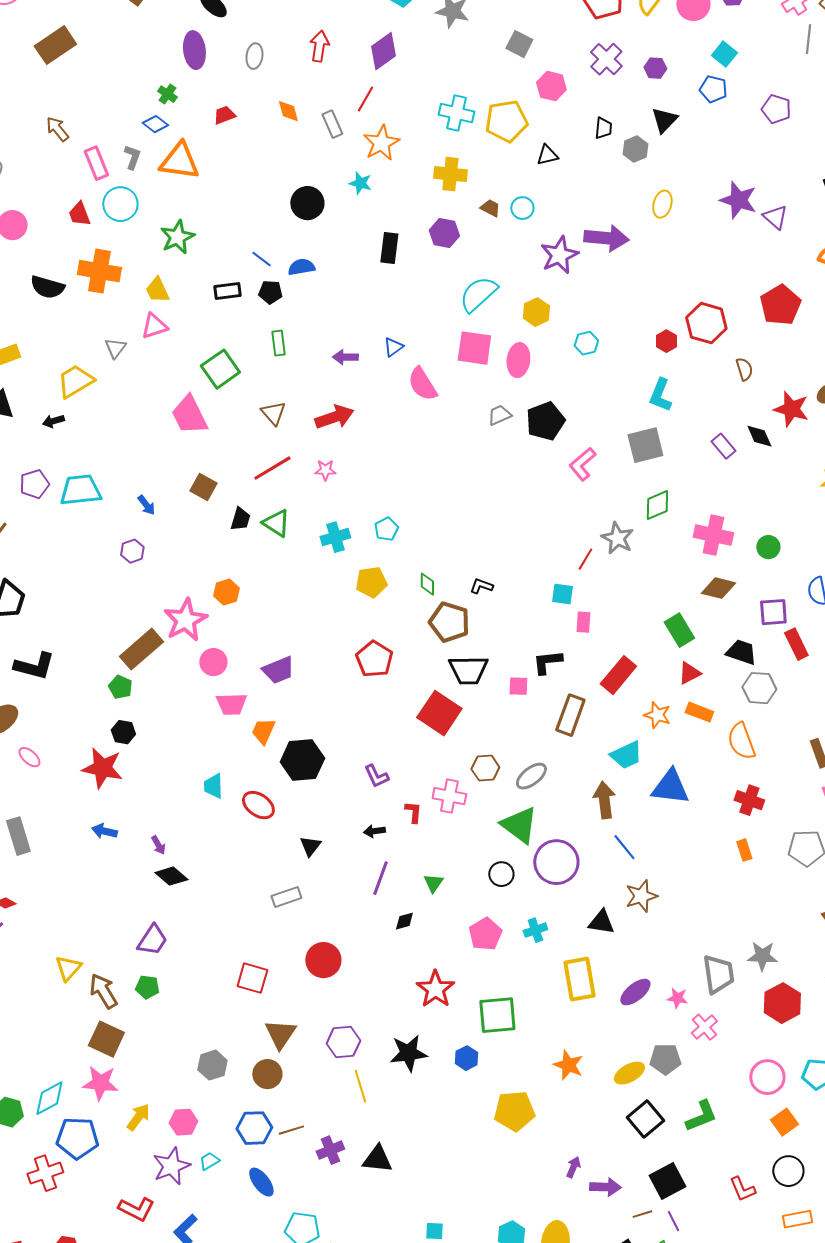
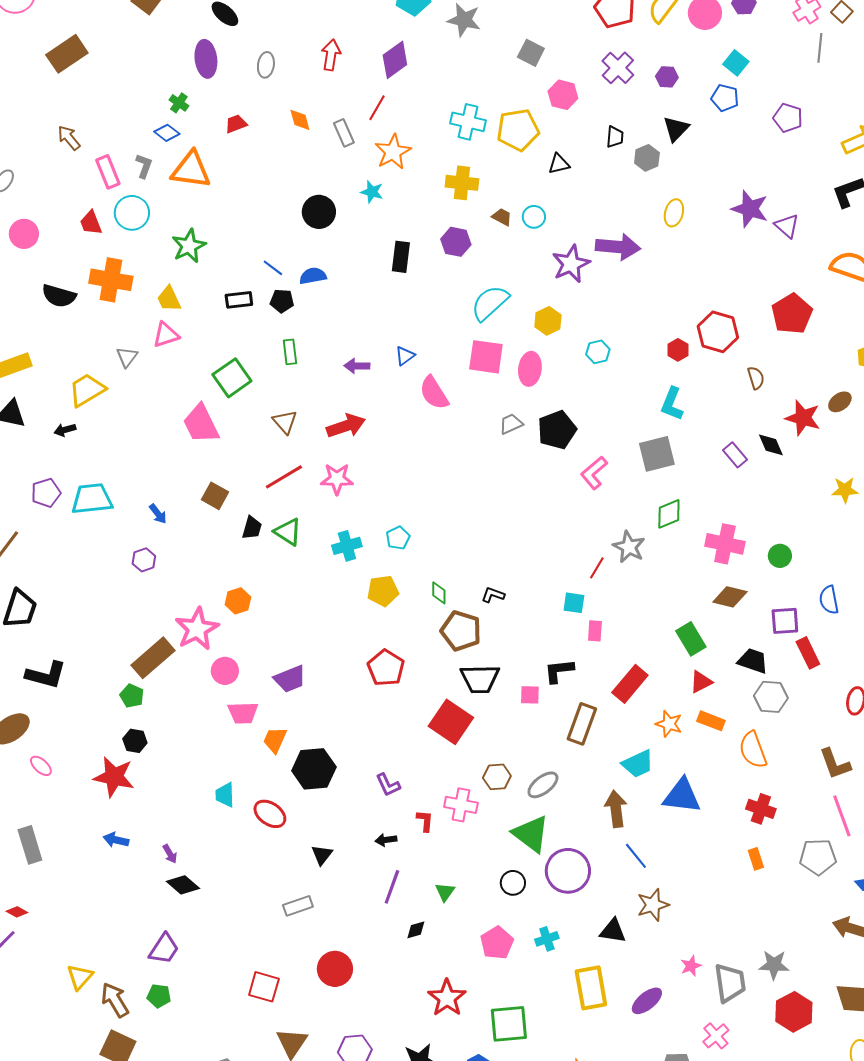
pink star: (325, 470) -> (337, 479), size x1.5
pink star: (677, 998) -> (691, 966), moved, turned -30

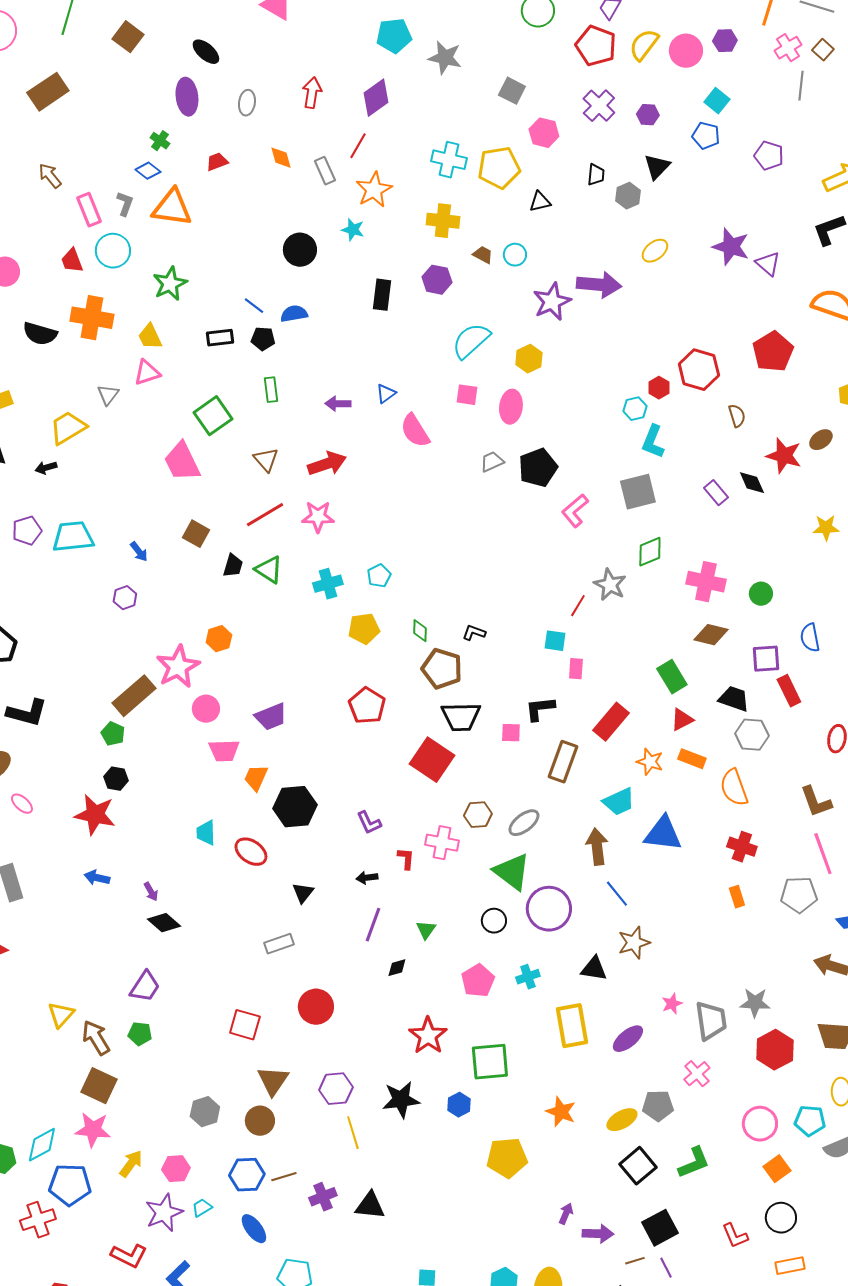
yellow ellipse: (674, 213) -> (655, 251), turned 36
cyan hexagon: (598, 352) -> (635, 409), moved
pink square: (486, 357) -> (467, 395), size x0.6

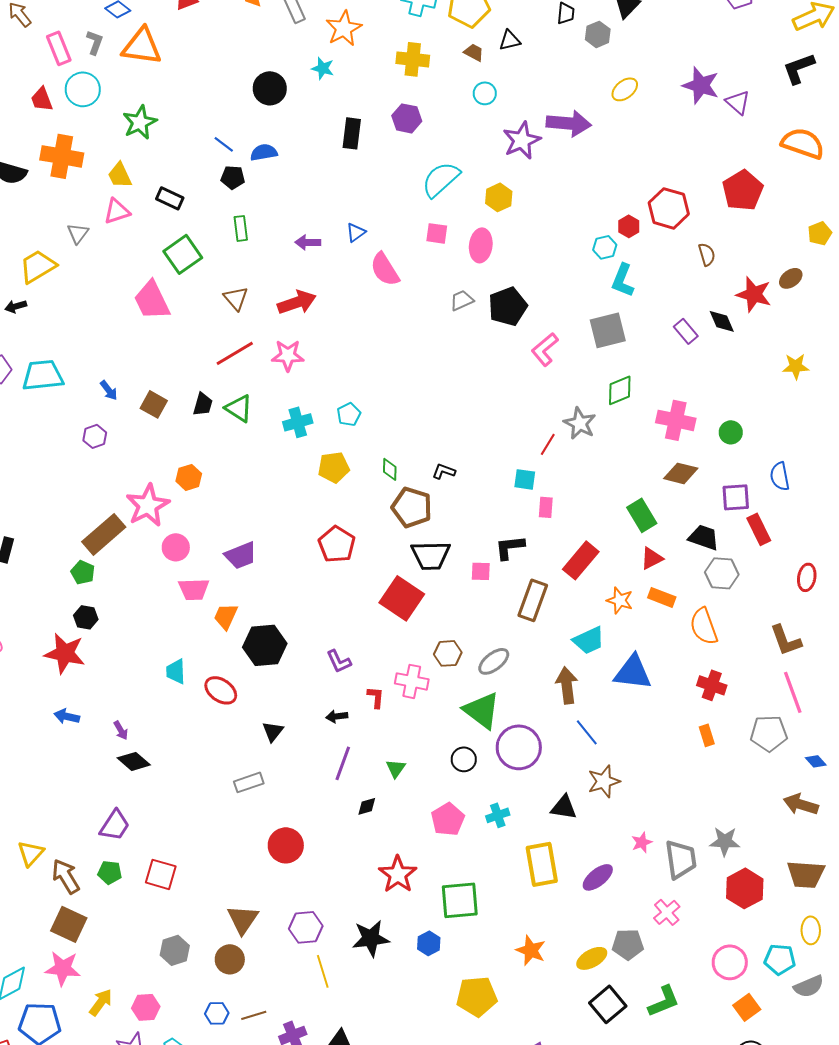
brown trapezoid: (483, 255) -> (474, 52), moved
black rectangle: (220, 338) -> (170, 198), moved, turned 32
brown square: (196, 534) -> (154, 404), moved
red square: (245, 1025) -> (161, 874), moved
blue hexagon: (247, 1175) -> (217, 1013), size x0.7

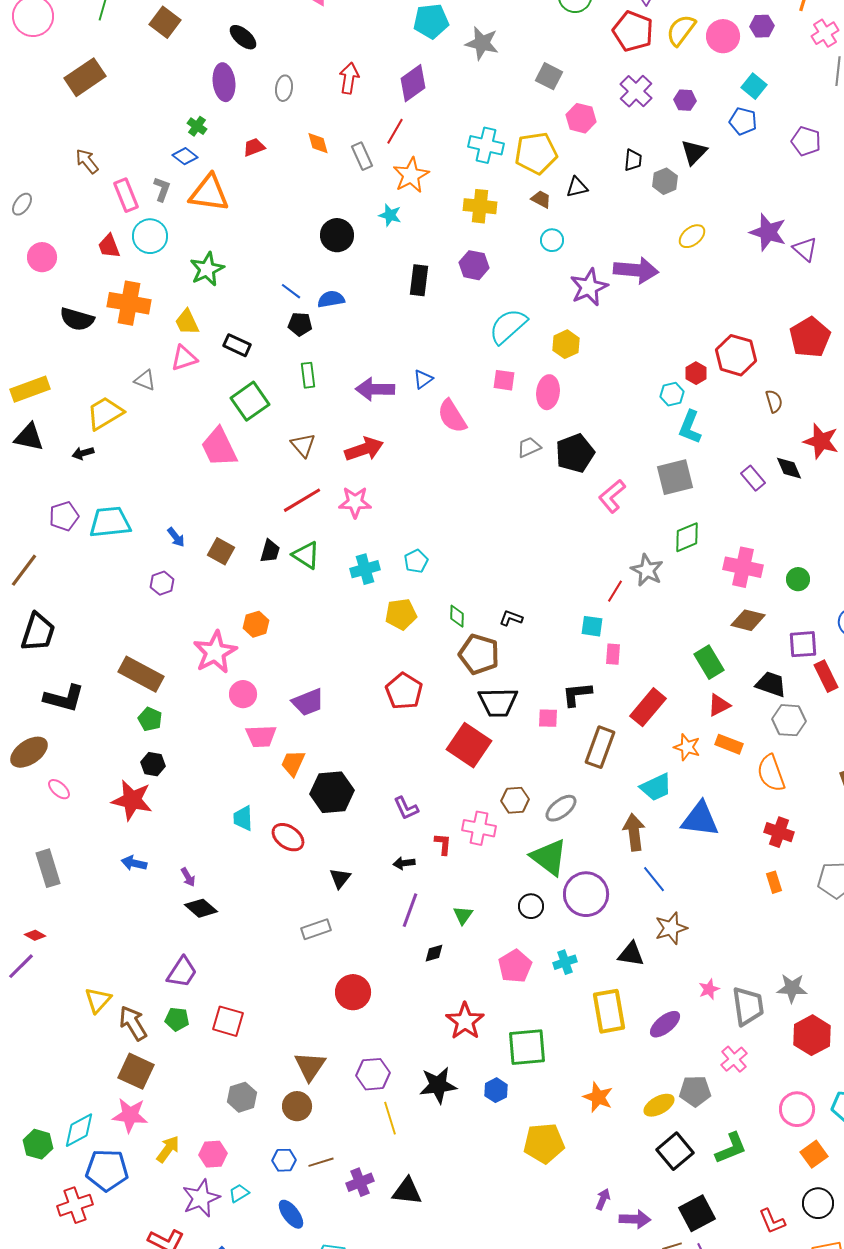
gray triangle: (78, 233) -> (145, 380), turned -45
purple arrow: (308, 242) -> (375, 389), size x1.5
brown rectangle: (104, 534) -> (141, 674), moved, turned 69

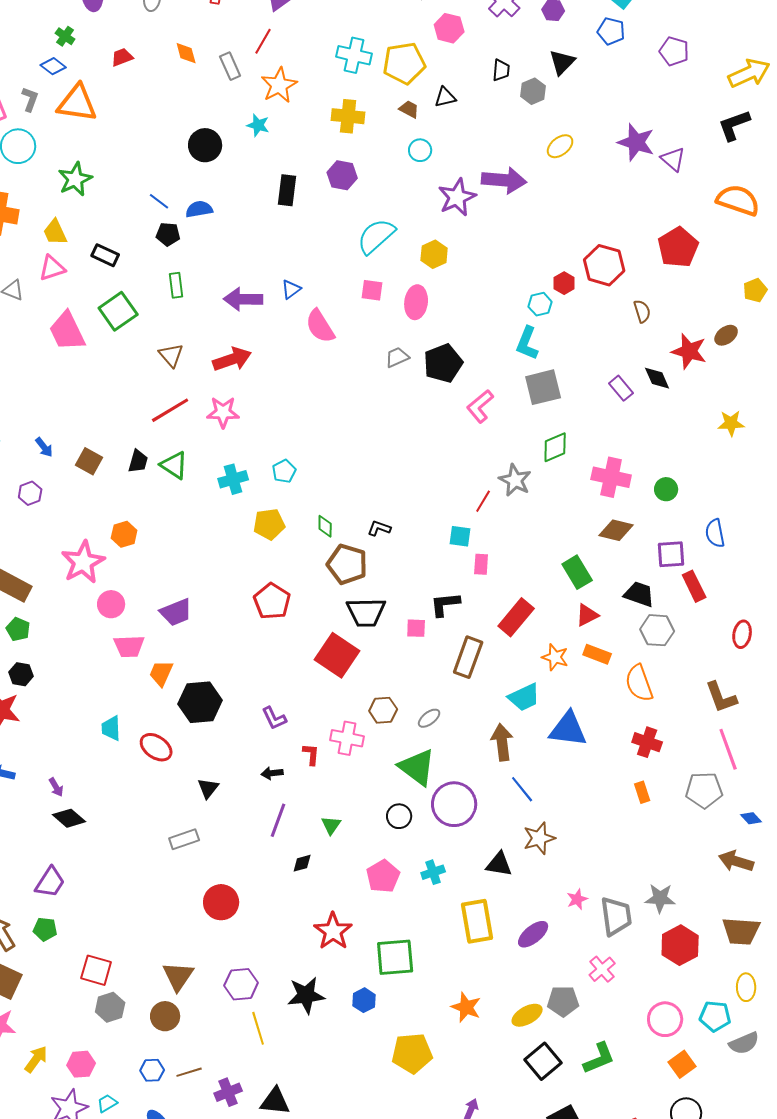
cyan L-shape: (690, 427) -> (527, 343), moved
pink trapezoid: (219, 447) -> (67, 331), moved
gray ellipse: (561, 808) -> (429, 718), size x0.7
red square: (228, 1021) -> (96, 970), moved

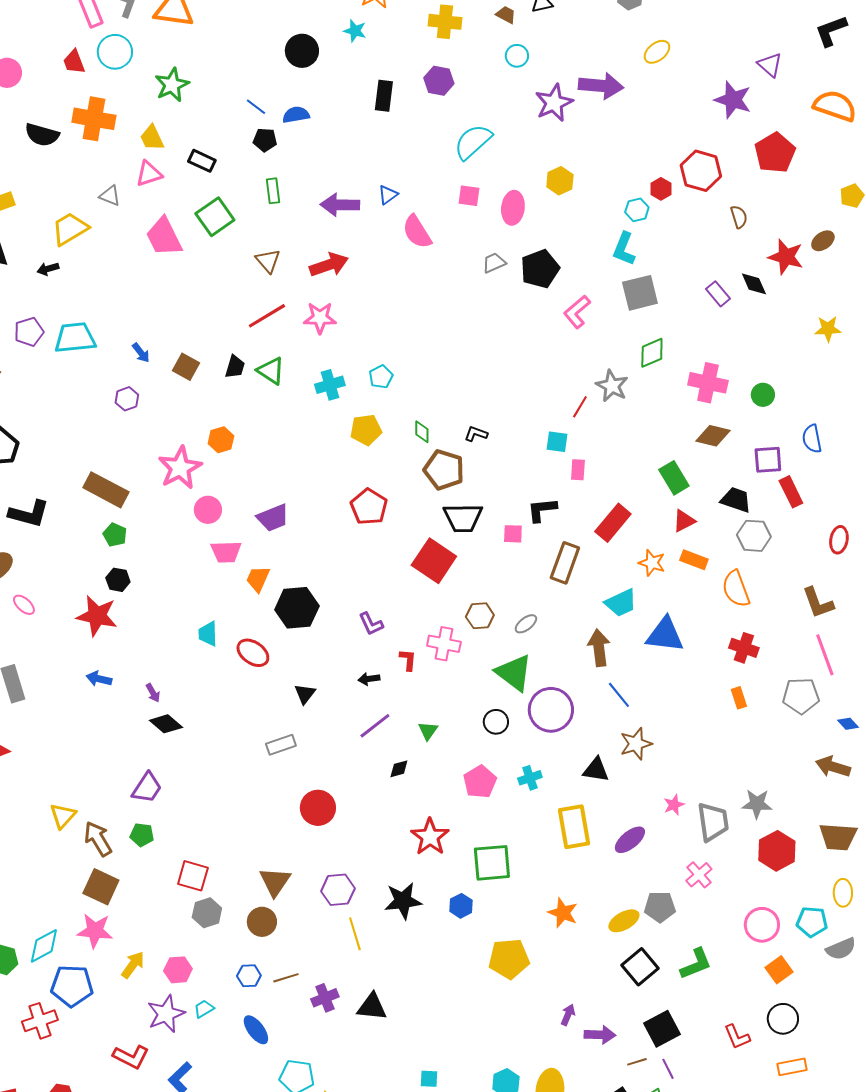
purple star: (636, 142) -> (733, 100), moved
yellow hexagon: (434, 254) -> (560, 181), moved
purple line: (278, 820) -> (375, 726), turned 32

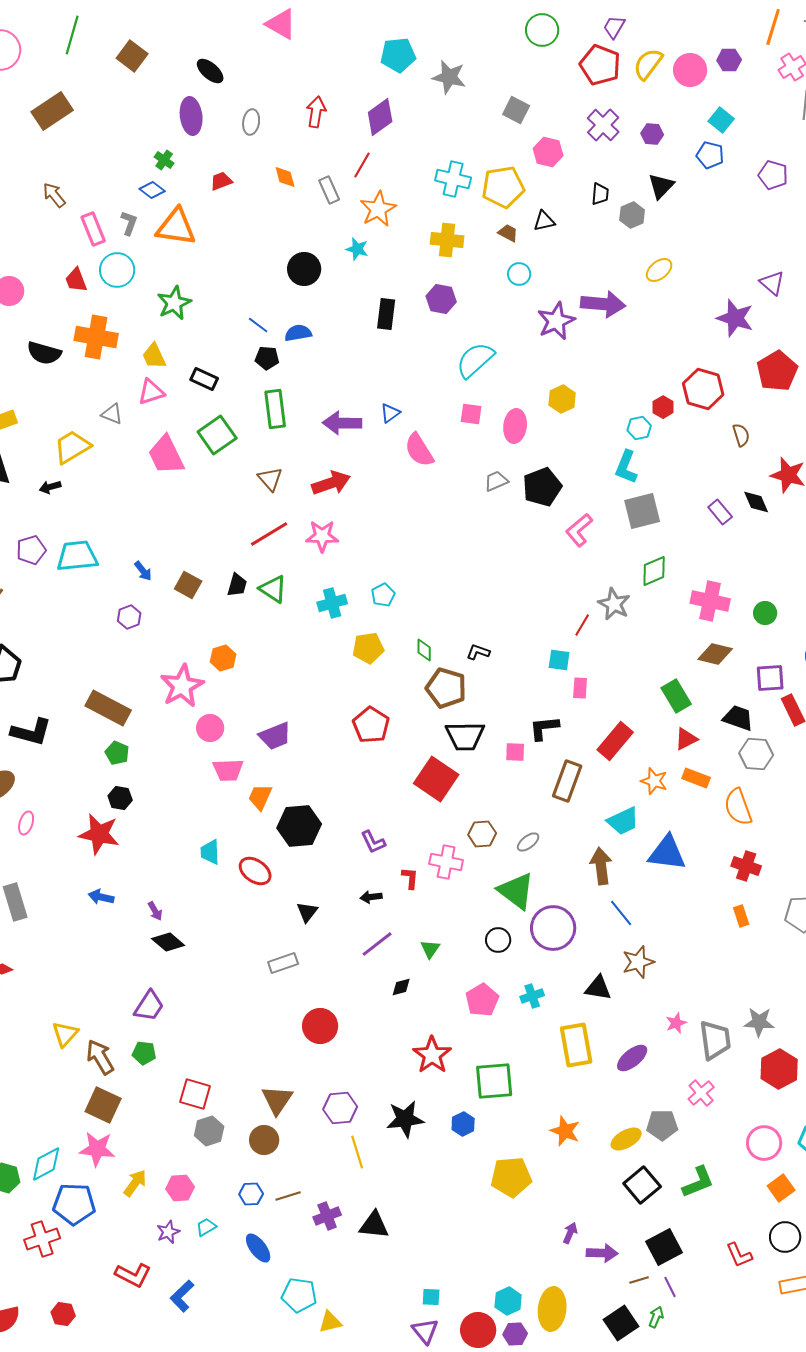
green rectangle: (273, 191) -> (275, 409), size x1.5
pink ellipse: (24, 605) -> (26, 823), turned 65
purple star: (166, 1014) -> (168, 1232), size x0.6

